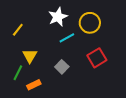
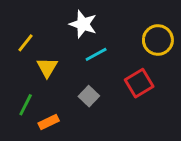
white star: (58, 17) -> (83, 24), turned -30
yellow circle: (90, 23) -> (158, 40), moved
yellow triangle: (30, 56) -> (47, 67), moved

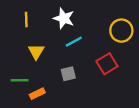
yellow line: (26, 43) -> (26, 19), moved, turned -40
gray square: (89, 96) -> (68, 74), turned 32
green line: (26, 105) -> (20, 80), turned 63

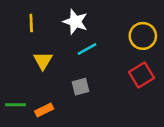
red square: (107, 64) -> (142, 75), moved
green line: (20, 80) -> (16, 105), moved

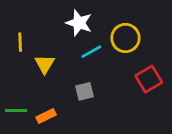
yellow line: (31, 23) -> (20, 42), moved
yellow circle: (143, 36) -> (125, 38), moved

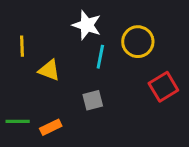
cyan line: (91, 52) -> (100, 57), turned -50
yellow triangle: (45, 64) -> (49, 70), turned -40

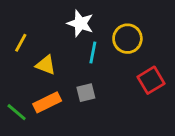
yellow line: (22, 46) -> (21, 43), turned 30
green line: (18, 121) -> (17, 112), turned 40
orange rectangle: (51, 127) -> (47, 102), moved, size x1.4

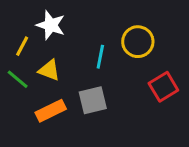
white star: (80, 23) -> (51, 25), moved
gray square: (86, 93) -> (93, 100), size x1.4
green line: (17, 112) -> (18, 79), moved

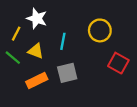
cyan line: (100, 57) -> (63, 41), moved
red square: (163, 87) -> (118, 63), turned -30

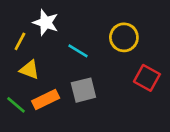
cyan line: (63, 41) -> (78, 51), turned -70
yellow triangle: (36, 51) -> (29, 70), moved
green line: (13, 58) -> (16, 105), moved

